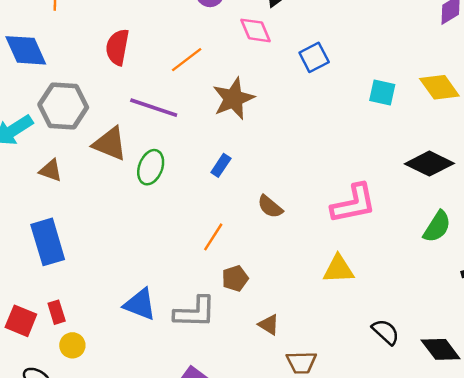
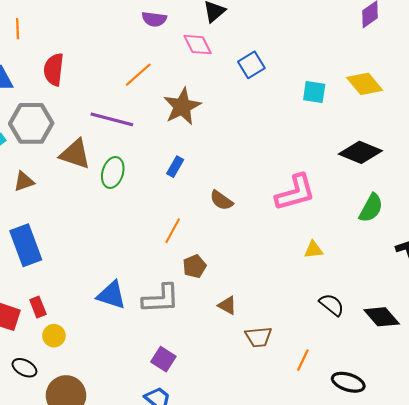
red semicircle: (117, 47) -> (54, 69), moved
brown triangle: (51, 170) -> (24, 181), turned -35
yellow triangle: (339, 269) -> (314, 250), moved, size x0.7

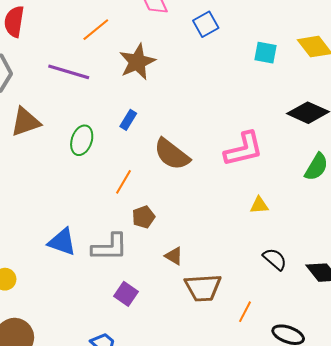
brown triangle: (75, 154) -> (25, 122), moved, turned -40
green ellipse: (113, 172) -> (82, 140), moved
brown semicircle: (221, 200) -> (172, 154), size x1.6
brown trapezoid: (258, 337) -> (203, 288), size x1.4
purple square: (163, 359) -> (126, 294), moved

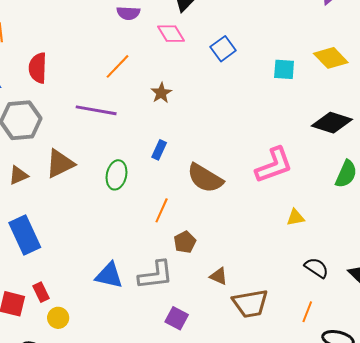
brown star: (137, 62) -> (161, 93), size x0.6
orange line: (245, 312) -> (307, 312), moved

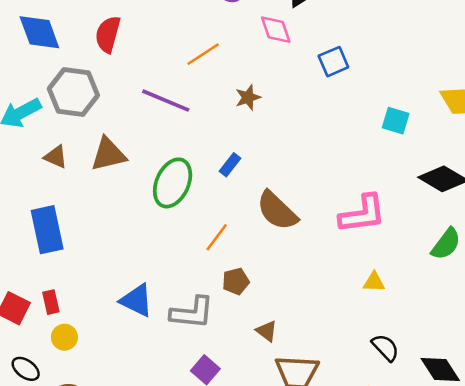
cyan square: (284, 69) -> (396, 121), moved
brown triangle: (18, 175) -> (56, 157), turned 35
green ellipse: (116, 175) -> (173, 183), size x1.4

